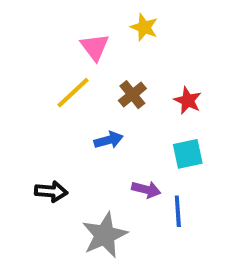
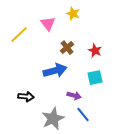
yellow line: (73, 93) -> (19, 35), moved
blue arrow: (109, 140) -> (55, 71), size x1.6
blue line: (178, 211) -> (83, 115), moved, turned -35

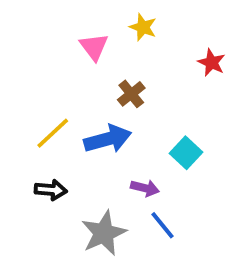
yellow line: (19, 35) -> (53, 133), moved
red star: (95, 51) -> (212, 63), moved
cyan square: (95, 78) -> (186, 153), turned -35

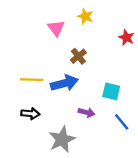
yellow line: (53, 133) -> (32, 80), turned 45
cyan square: (186, 153) -> (111, 91), turned -30
blue line: (163, 225) -> (122, 122), moved

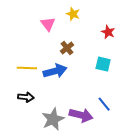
cyan square: (111, 91) -> (103, 64), moved
purple arrow: (87, 112) -> (81, 115), moved, size x1.6

